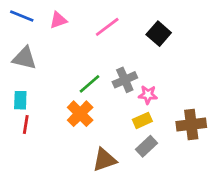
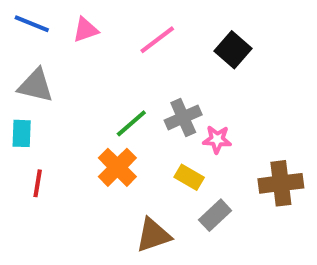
cyan rectangle: (20, 100) -> (22, 133), moved
yellow rectangle: (142, 120) -> (189, 177), moved, turned 54

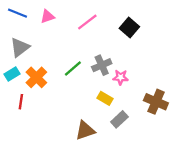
gray triangle: (36, 86) -> (20, 47), turned -50
cyan rectangle: (22, 133) -> (12, 74), turned 56
orange cross: (117, 167) -> (36, 77), moved
brown cross: (281, 183) -> (156, 102), turned 30

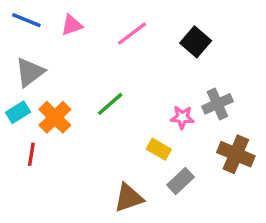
gray cross: (102, 65) -> (217, 104), moved

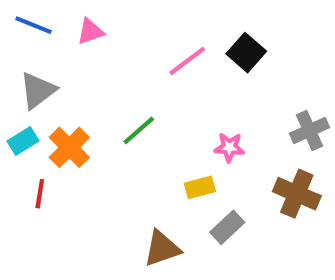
pink line: (132, 34) -> (187, 61), moved
gray cross: (217, 104) -> (309, 130), moved
yellow rectangle: (159, 149) -> (200, 187), turned -45

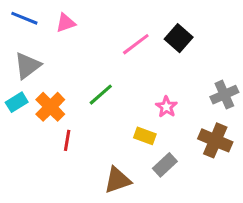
pink star: (229, 147) -> (166, 107), turned 30
yellow rectangle: (200, 187) -> (145, 136), turned 35
red line: (40, 194) -> (67, 140), moved

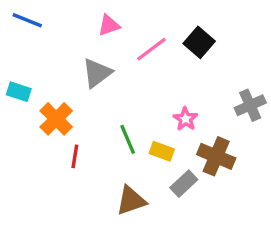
pink triangle: (66, 23) -> (109, 25), moved
gray triangle: (27, 66) -> (97, 73), moved
green line: (101, 95) -> (128, 139), moved, turned -72
cyan rectangle: (17, 102) -> (19, 92), moved, turned 50
brown cross: (215, 140) -> (216, 156), moved

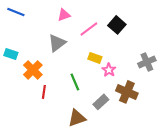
yellow rectangle: (162, 151) -> (95, 58), moved
gray rectangle: (184, 184) -> (101, 102), moved

